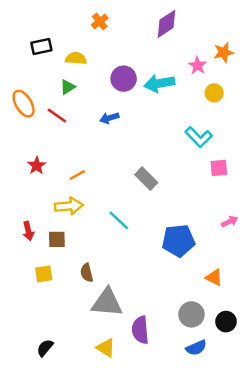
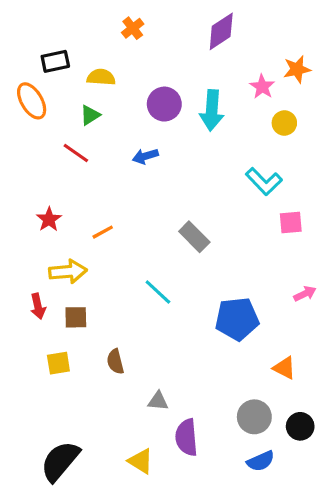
cyan arrow: (159, 83) -> (212, 110), turned -76
orange ellipse: (24, 104) -> (32, 101), moved
yellow arrow: (69, 206) -> (68, 272), moved
gray triangle: (107, 303) -> (158, 401), moved, size x0.5
black semicircle: (45, 348) -> (60, 461), size x1.8

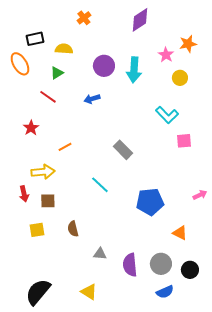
red star: (49, 219) -> (31, 128), moved
pink arrow: (305, 294) -> (200, 195), moved
purple semicircle: (186, 437) -> (130, 265), moved

